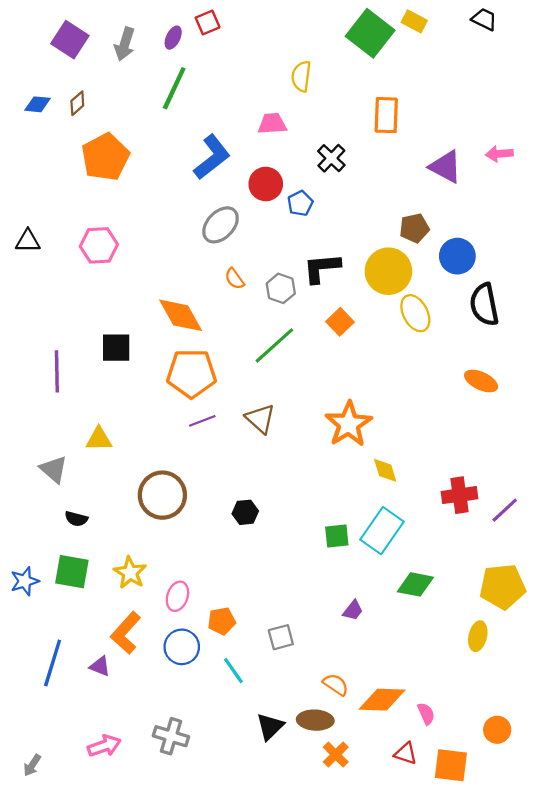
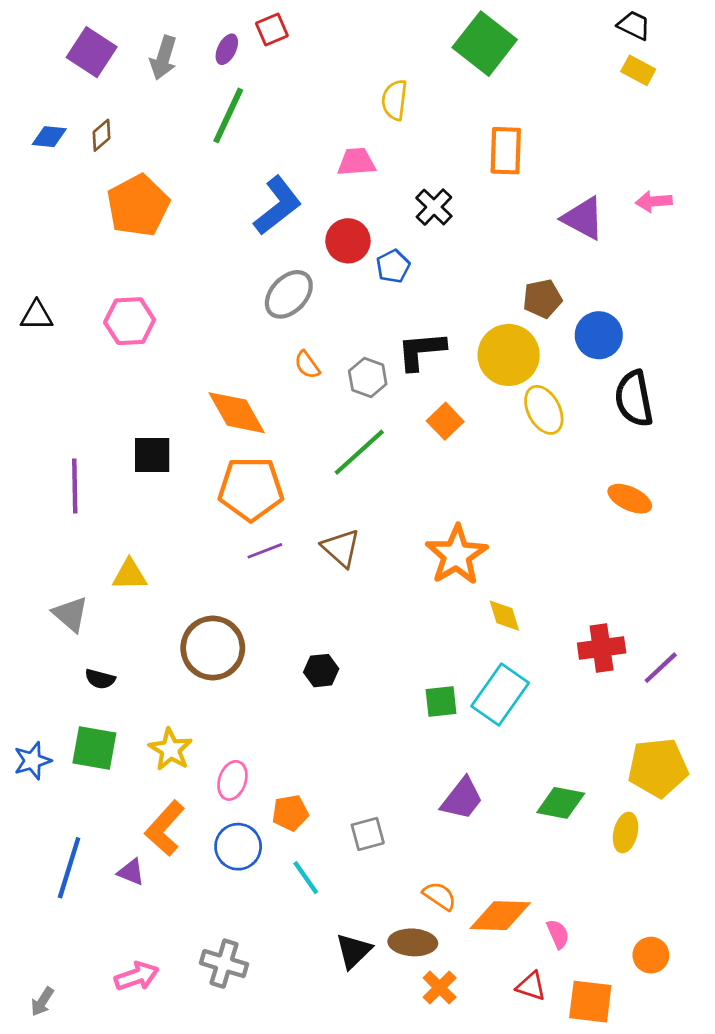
yellow rectangle: (414, 21) -> (638, 70), moved
green diamond: (415, 584) -> (561, 803), moved
purple trapezoid: (353, 610) -> (462, 799), size x1.6

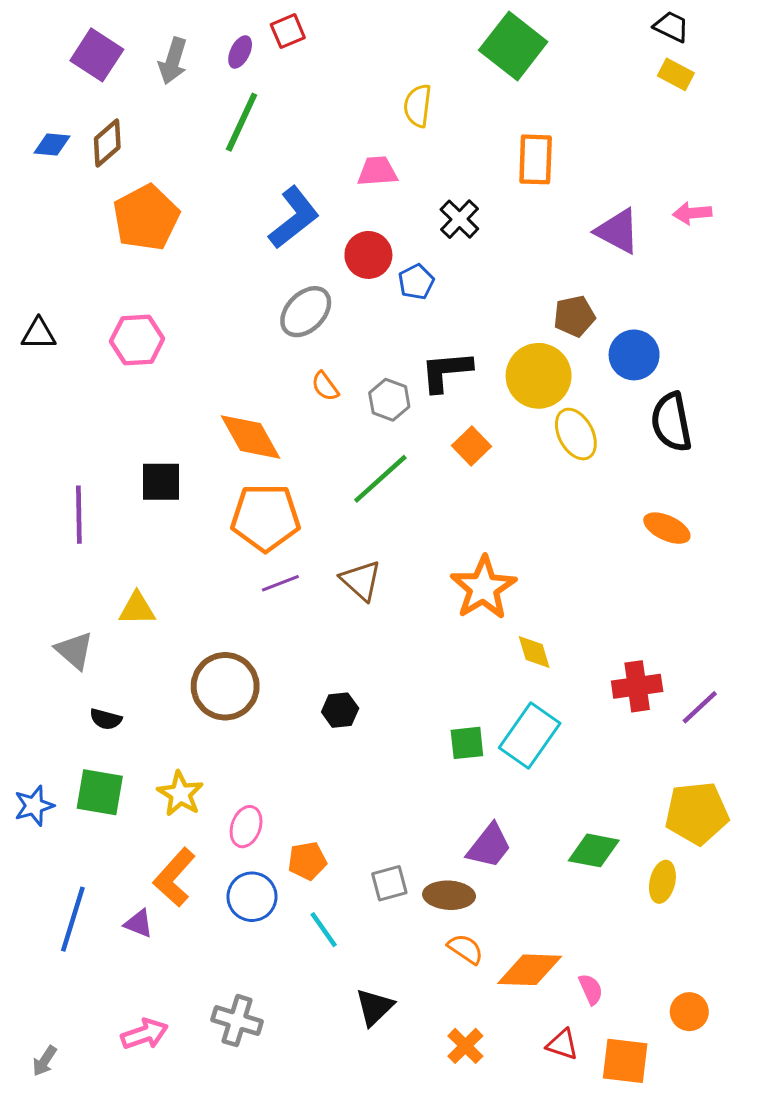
brown diamond: (101, 135) -> (107, 143), size x1.4
brown ellipse: (413, 942) -> (449, 895), moved

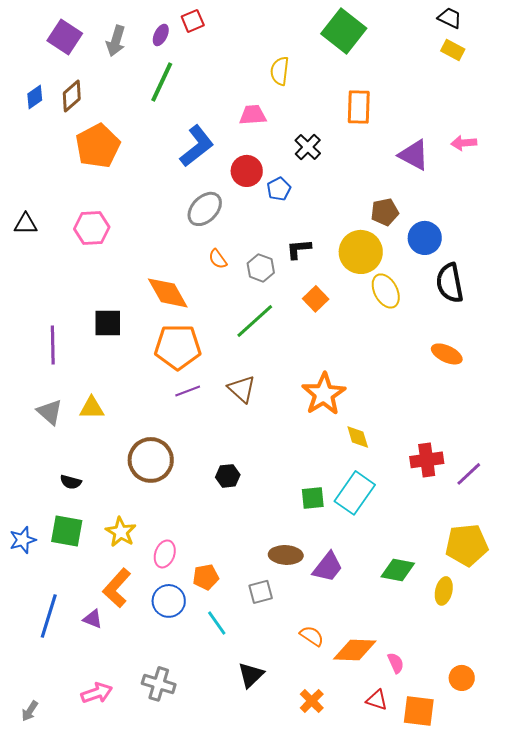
blue diamond: (52, 144) -> (35, 97), turned -40
black L-shape: (446, 371) -> (299, 249), size x0.7
gray triangle: (74, 650) -> (50, 412), moved
brown ellipse: (449, 895) -> (286, 555), moved

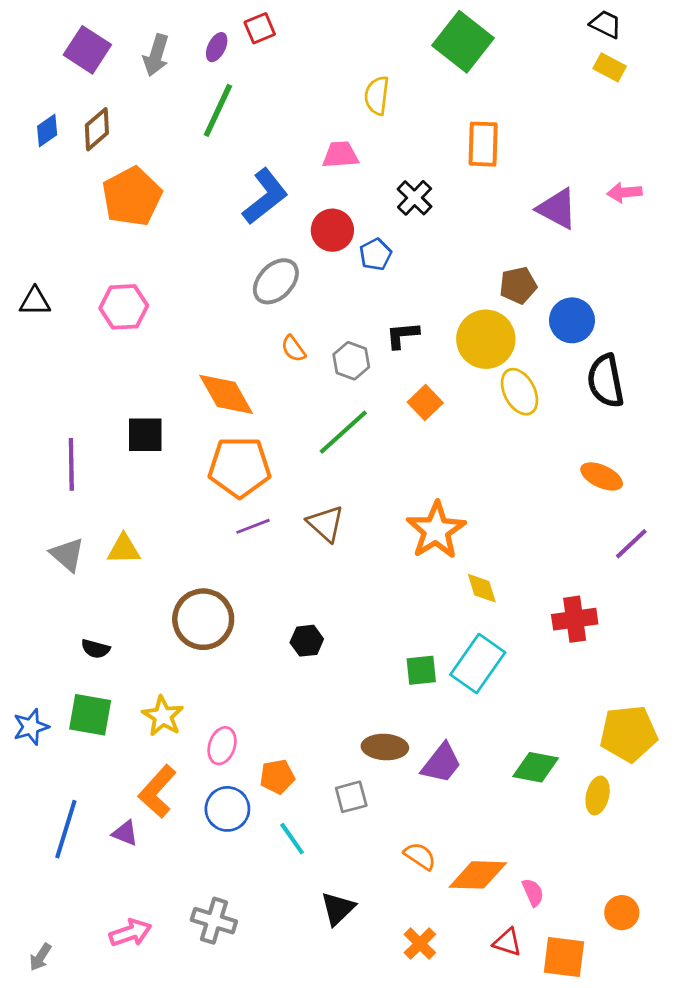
purple line: (469, 474) -> (631, 544), moved

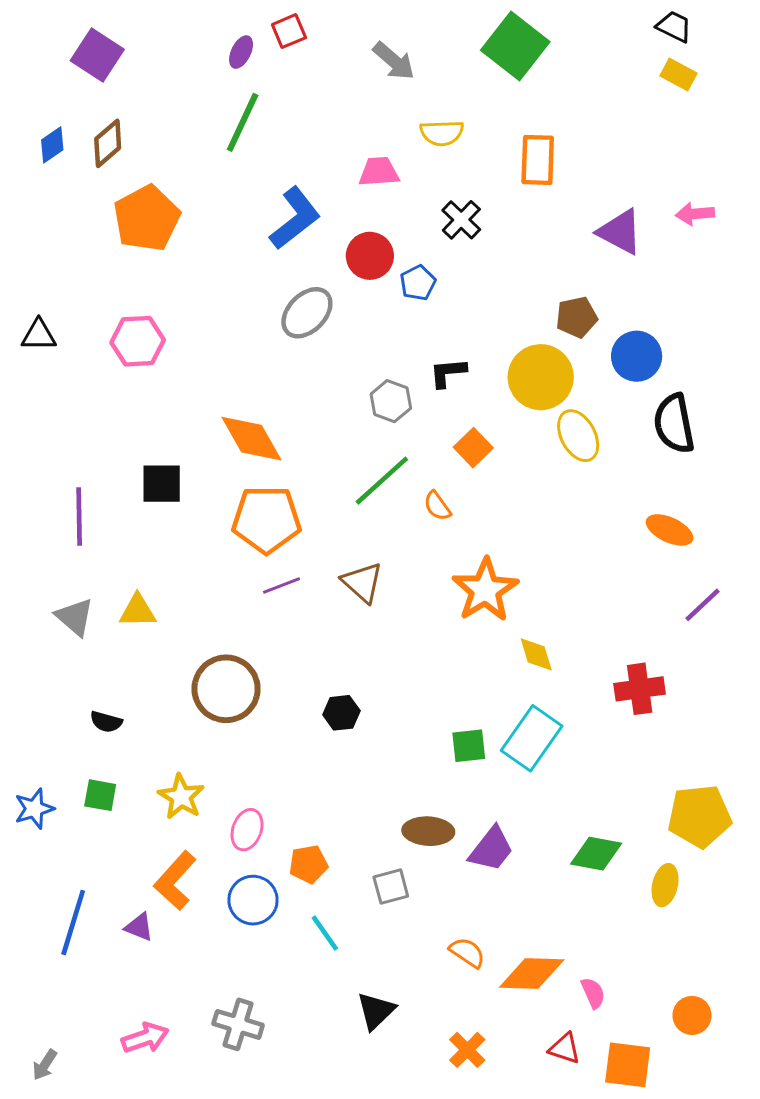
gray arrow: (156, 55) -> (394, 61), moved, turned -66
yellow semicircle: (377, 96) -> (442, 133), moved, turned -99
orange semicircle: (293, 349) -> (437, 506), moved
green square: (90, 715) -> (100, 795), size x0.7

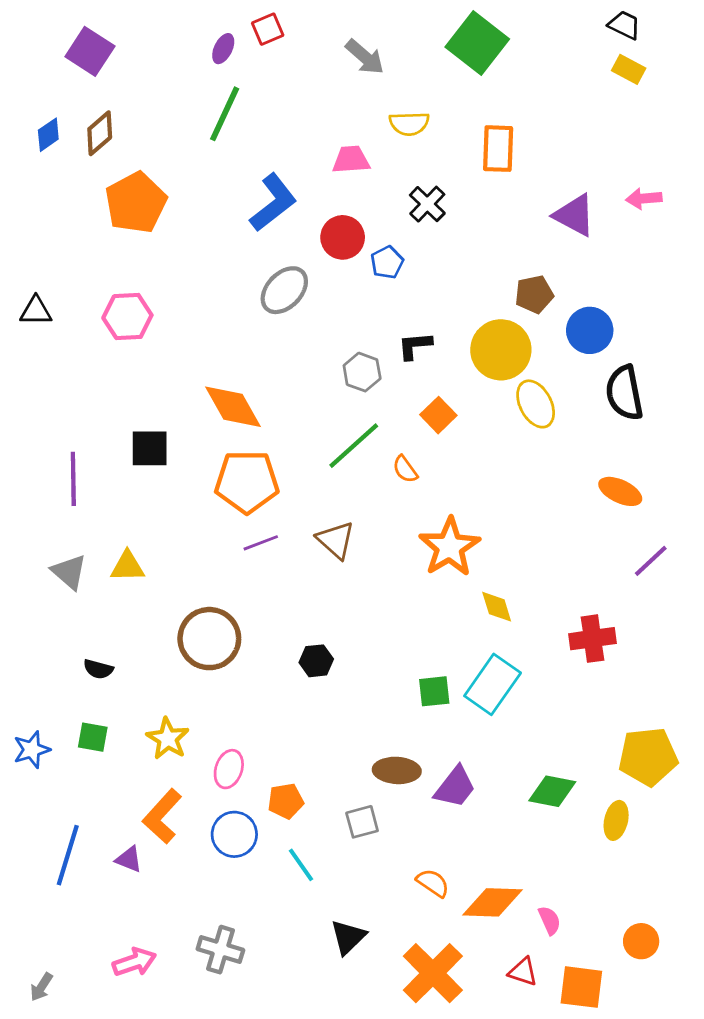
orange cross: (467, 1050) -> (433, 973), size x1.8

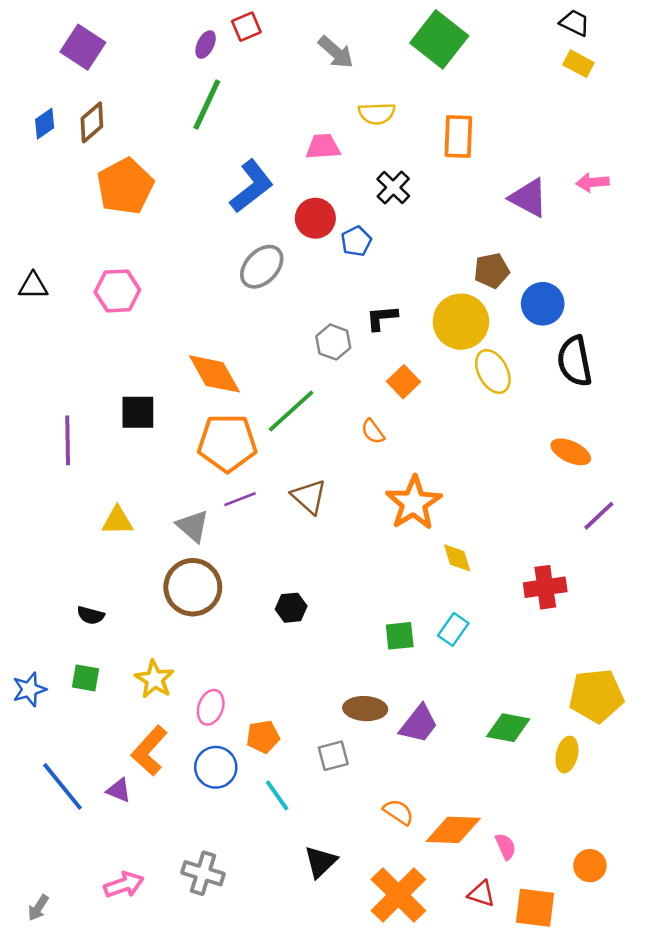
green line: (354, 446) -> (291, 411), moved
gray triangle: (69, 572) -> (193, 526), moved
cyan rectangle: (493, 684) -> (453, 629), size x0.6
blue line: (68, 855) -> (63, 786), turned -56

